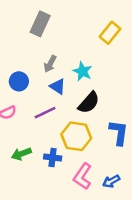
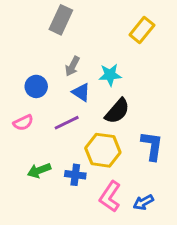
cyan star: (83, 71) -> (110, 75), turned -30

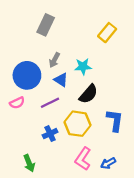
blue circle: (36, 86) -> (27, 75), size x1.6
green arrow: (39, 170) -> (29, 163), moved, turned -91
blue cross: (75, 175) -> (50, 134), moved, turned -32

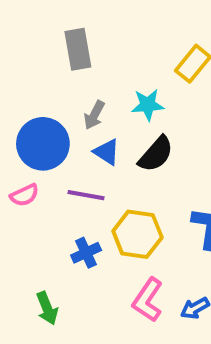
gray rectangle: (46, 25) -> (78, 49), turned -35
cyan star: (83, 67) -> (148, 105), moved
black semicircle: (88, 94) -> (156, 154), moved
purple line: (50, 103) -> (86, 195), turned 36

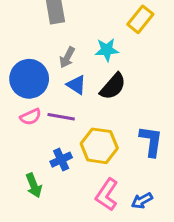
pink semicircle: (24, 195) -> (31, 117), moved
green arrow: (47, 308) -> (34, 185), moved

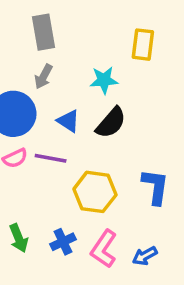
yellow rectangle: (140, 19) -> (143, 45), turned -32
gray arrow: (67, 57) -> (43, 77), moved
blue cross: (61, 160) -> (63, 242), moved

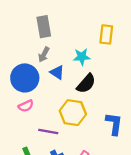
blue triangle: (68, 121) -> (57, 72), moved
purple line: (51, 158) -> (48, 132), moved
yellow hexagon: (95, 192) -> (73, 113), moved

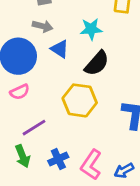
gray arrow: (44, 55) -> (43, 26), turned -104
purple line: (48, 132) -> (34, 128), moved, turned -42

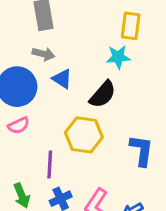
cyan star: (91, 29) -> (118, 57), moved
purple line: (34, 128) -> (50, 164), moved, turned -55

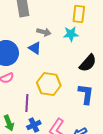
gray arrow: (43, 54) -> (44, 32), moved
black semicircle: (103, 94) -> (88, 63), moved

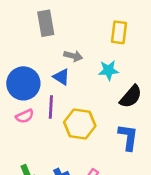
cyan star: (71, 34) -> (109, 70), moved
purple line: (27, 103) -> (51, 107), moved

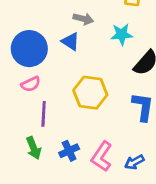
purple line: (51, 107) -> (44, 114), moved

